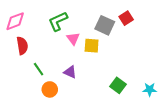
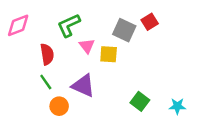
red semicircle: (22, 46) -> (47, 54), moved
purple triangle: (70, 72) -> (83, 86), size x1.5

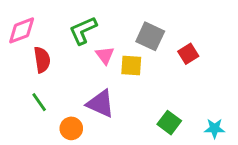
red square: (150, 22) -> (188, 54), moved
red semicircle: (47, 54) -> (42, 60), moved
green line: (46, 82) -> (39, 102), moved

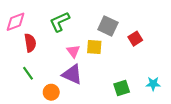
pink triangle: (105, 55) -> (73, 51), moved
green square: (169, 123) -> (122, 88), turned 35
cyan star: (215, 128) -> (153, 84), moved

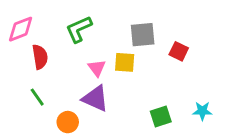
gray square: (108, 26) -> (143, 35), turned -30
red square: (135, 39) -> (179, 51), turned -32

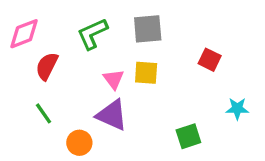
gray square: (143, 35) -> (148, 29), moved
red semicircle: (40, 57) -> (47, 66), turned -145
cyan star: (202, 111) -> (237, 109), moved

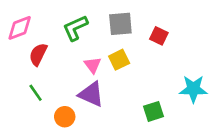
red square: (210, 60) -> (159, 36), moved
yellow square: (146, 73) -> (119, 60), turned -30
cyan star: (237, 109) -> (193, 89), size x1.5

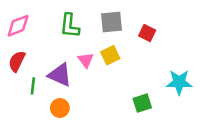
green L-shape: (75, 28) -> (70, 26), turned -60
red semicircle: (38, 54) -> (17, 61), moved
green line: (36, 93) -> (33, 86), turned 42
purple triangle: (91, 94) -> (60, 75), moved

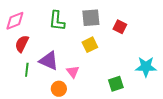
pink triangle: (86, 60) -> (73, 72), moved
red semicircle: (17, 61) -> (22, 44), moved
orange circle: (60, 108) -> (59, 89), moved

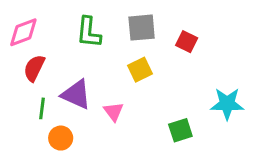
orange circle: (59, 89) -> (61, 138), moved

